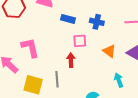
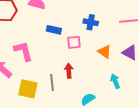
blue rectangle: (68, 19) -> (54, 30), moved
red arrow: (71, 60) -> (69, 71), moved

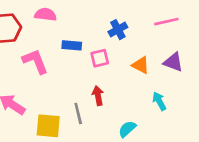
blue cross: (91, 22) -> (118, 30), turned -32
pink L-shape: (23, 51) -> (35, 61), moved

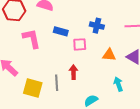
blue cross: (118, 30) -> (97, 26), turned 32
orange triangle: (141, 65) -> (109, 55), turned -32

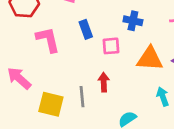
blue rectangle: (61, 31) -> (86, 29), turned 56
orange triangle: (109, 55) -> (150, 59), size x1.5

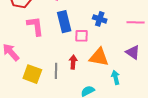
blue rectangle: (86, 29) -> (64, 22), size x1.5
orange triangle: (150, 59) -> (99, 57), moved

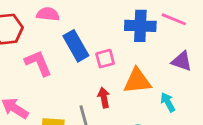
blue cross: (100, 19) -> (140, 26), moved, size x1.5
pink line: (136, 22) -> (174, 19), turned 36

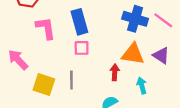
pink square: (105, 59) -> (82, 48), moved
orange triangle: (137, 81) -> (133, 54), moved
red arrow: (104, 98) -> (115, 72), moved

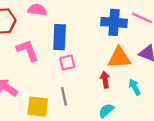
blue rectangle: (79, 22) -> (60, 37), turned 30

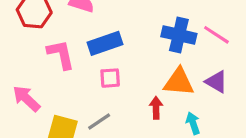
blue rectangle: (60, 37) -> (105, 43), turned 60
gray line: (64, 96) -> (99, 121), turned 60

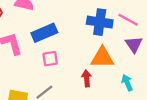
purple triangle: (216, 82) -> (134, 44), moved, turned 30
cyan arrow: (193, 123) -> (127, 83), moved

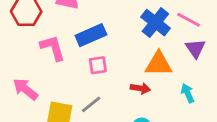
blue cross: (100, 22) -> (155, 23), turned 30
red arrow: (87, 78) -> (140, 88), turned 105

